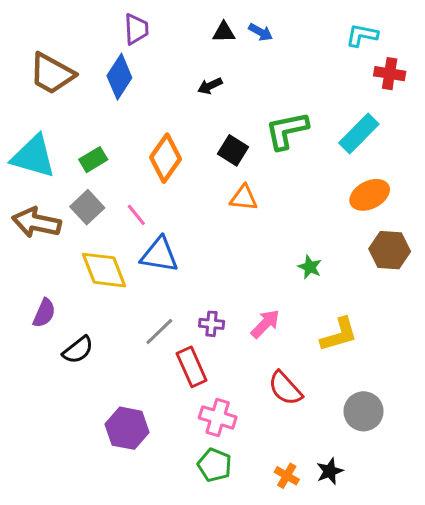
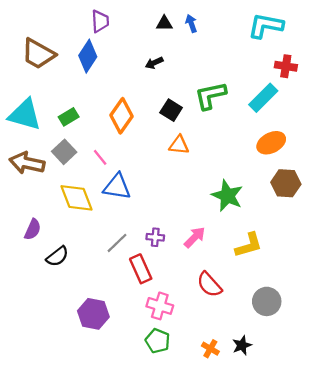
blue arrow: (261, 32) -> (191, 23), turned -138
cyan L-shape: (362, 35) -> (266, 26), size x1.5
red cross: (390, 74) -> (286, 66), moved
green star: (310, 267) -> (227, 196), size x1.8

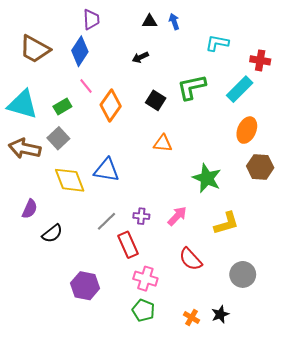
cyan L-shape: (266, 26) -> (217, 43), moved, size x0.7
orange ellipse: (271, 143) -> (247, 130), turned -40
orange triangle: (179, 145) -> (163, 143), moved
pink line: (100, 157) -> (86, 86), moved

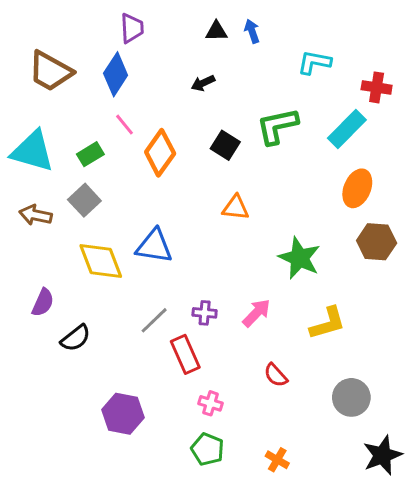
brown arrow: (25, 148) -> (36, 215), size x0.7
red semicircle: (191, 259) -> (276, 375), size x0.7
pink cross: (145, 279) -> (210, 403), size x0.7
black star: (220, 314) -> (382, 455), moved, size x1.5

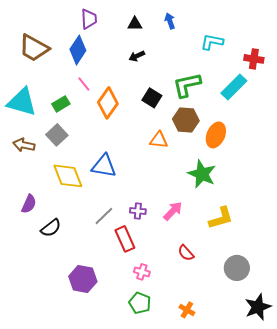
black triangle: (216, 31) -> (135, 24), moved
orange ellipse: (357, 188) -> (216, 135), moved
brown hexagon: (377, 242) -> (186, 120), moved

